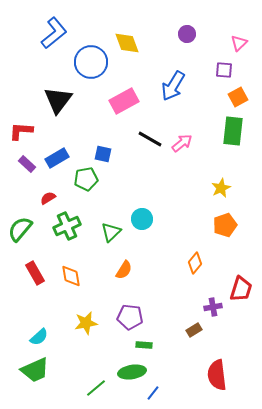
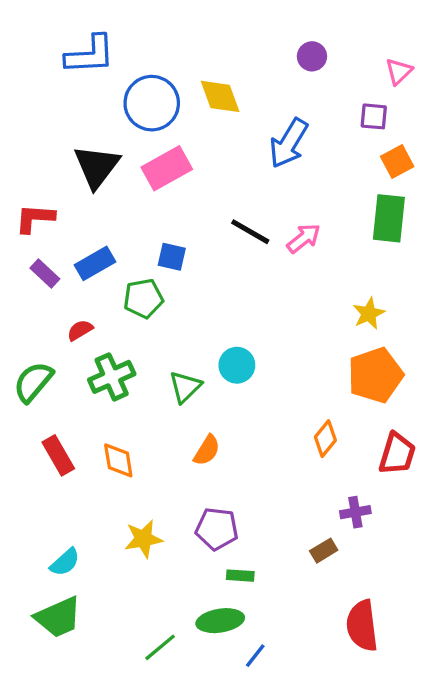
blue L-shape: (54, 33) -> (90, 55), turned 36
yellow diamond: (127, 43) -> (220, 96), moved
pink rectangle: (124, 101) -> (167, 168), moved
orange pentagon: (225, 225) -> (375, 375), size x1.4
red trapezoid: (241, 289) -> (397, 454), moved

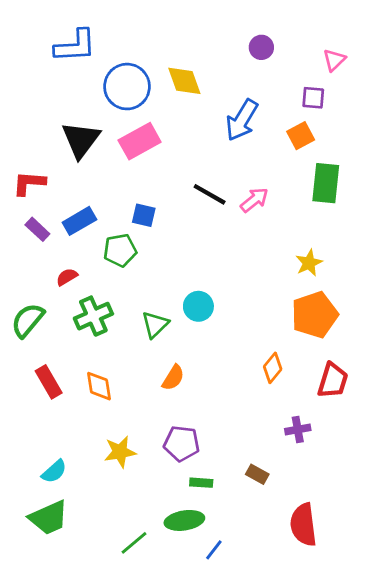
orange square: (397, 162) -> (301, 136), moved
brown rectangle: (324, 551) -> (257, 474), moved, turned 60

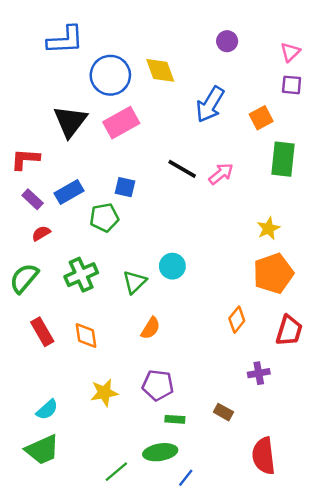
purple square: (313, 98) -> (292, 85), moved
red semicircle: (67, 277) -> (41, 233), moved

